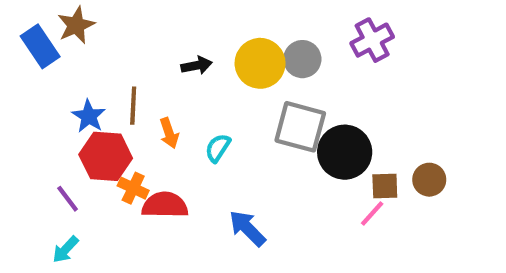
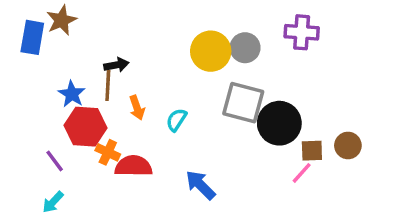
purple cross: (372, 40) -> (302, 32), turned 32
blue rectangle: (40, 46) -> (32, 37), turned 44
black arrow: (197, 65) -> (116, 65), moved

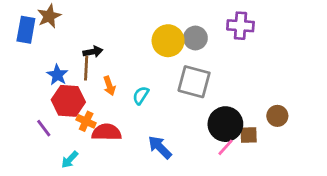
black circle: (279, 123) -> (225, 124), moved
brown square: (312, 151) -> (249, 135), moved
pink line: (302, 173) -> (225, 147), moved
cyan arrow: (53, 202) -> (70, 160), moved

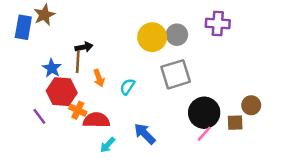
gray square: (194, 82) -> (176, 74), turned -32
brown square: (249, 135) -> (235, 123), moved
cyan arrow: (70, 160) -> (108, 145), moved

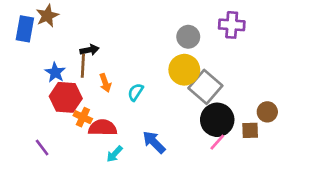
yellow circle: (152, 37) -> (184, 70), moved
gray square: (176, 74) -> (205, 87), moved, turned -32
purple line: (39, 116) -> (42, 147), moved

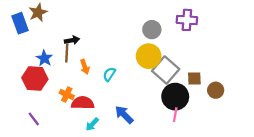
blue rectangle: (25, 29) -> (20, 23), turned -30
red hexagon: (66, 97) -> (35, 78), moved
brown square: (250, 130) -> (194, 78), moved
pink line: (217, 142) -> (175, 115), turned -32

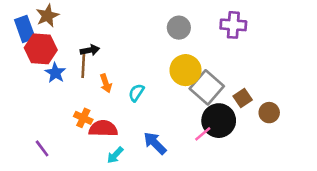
gray circle: (152, 30) -> (179, 28), moved
red hexagon: (35, 78) -> (41, 49), moved
brown square: (194, 78) -> (243, 98), turned -32
pink line: (175, 115) -> (203, 134), moved, turned 40

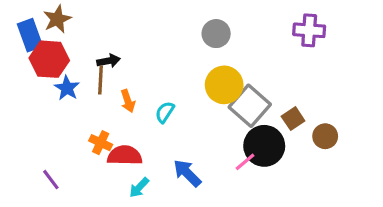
purple cross: (233, 25) -> (309, 30), moved

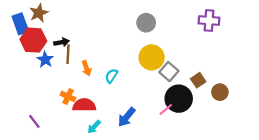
black arrow: (109, 61) -> (62, 42), moved
gray square: (250, 106) -> (169, 72), size x0.7
blue arrow: (187, 173) -> (127, 117), turned -96

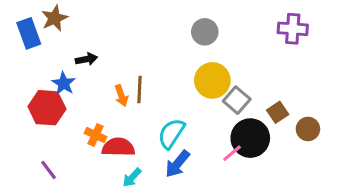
red hexagon: (33, 40) -> (47, 108), moved
brown line: (68, 54) -> (140, 90), moved
cyan semicircle: (111, 76) -> (171, 134), moved, size x1.5

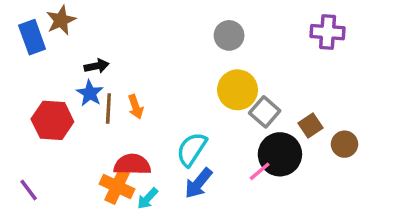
blue star: (64, 83) -> (90, 93), moved
brown line: (140, 90) -> (108, 108), moved
orange cross: (96, 135) -> (117, 187), moved, size x1.4
purple line: (48, 170) -> (29, 190), moved

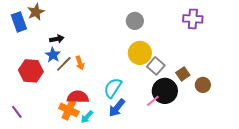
brown line: (108, 108) -> (64, 64), turned 42

